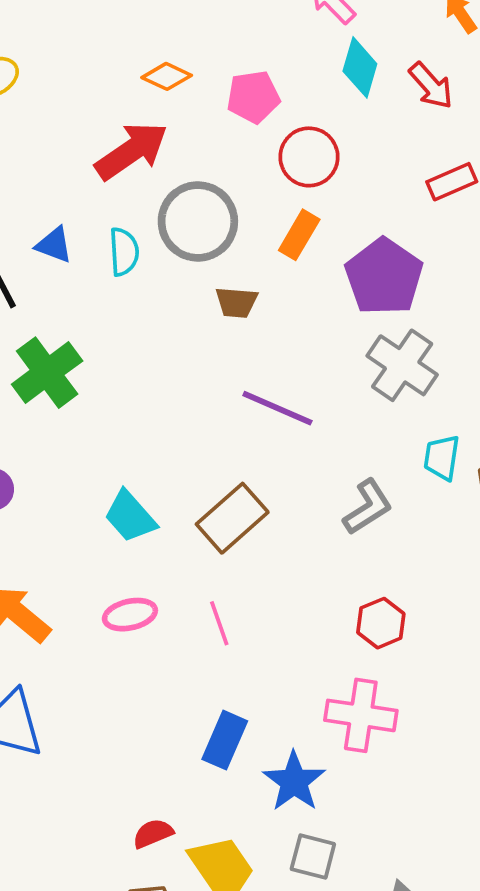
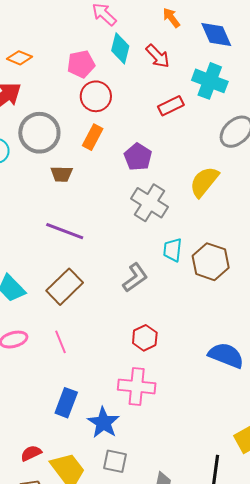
pink pentagon: (253, 97) -> (81, 64), moved
purple pentagon: (384, 277) -> (138, 157), size x0.7
purple line: (277, 408) -> (65, 231), moved

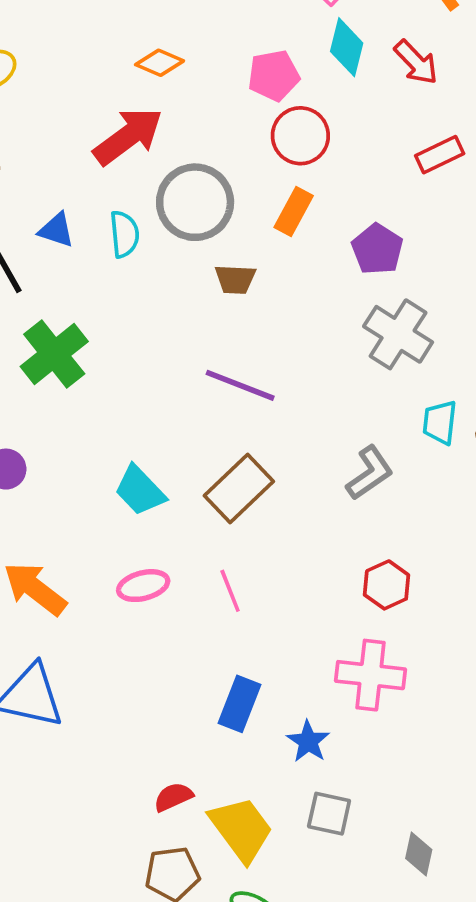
blue star: (103, 423) -> (308, 741), size x0.7

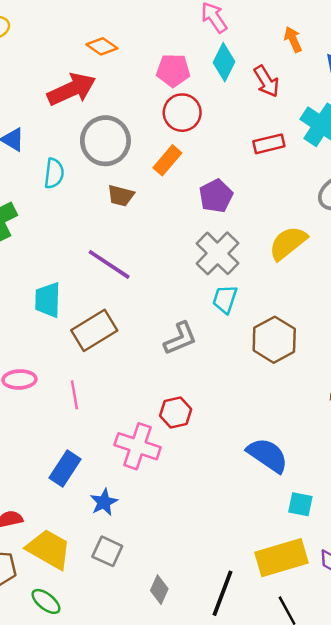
cyan semicircle: (124, 234) -> (54, 173), moved
cyan trapezoid: (440, 422) -> (225, 299), moved
cyan trapezoid: (140, 491) -> (48, 300), moved, turned 33
pink cross: (370, 675) -> (138, 446), moved
yellow trapezoid: (241, 829) -> (49, 549), turned -36

